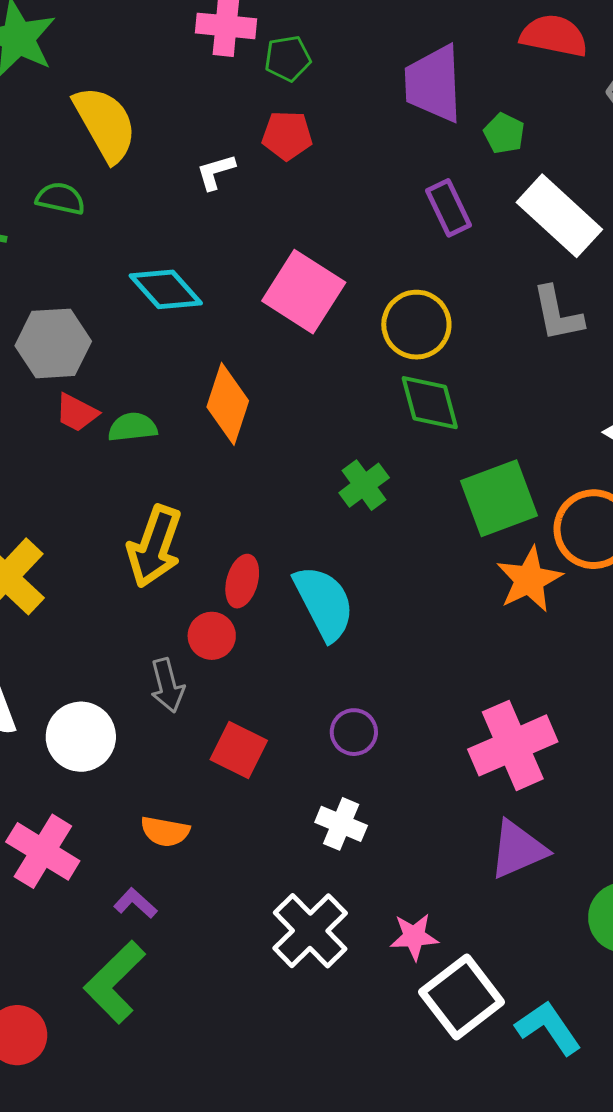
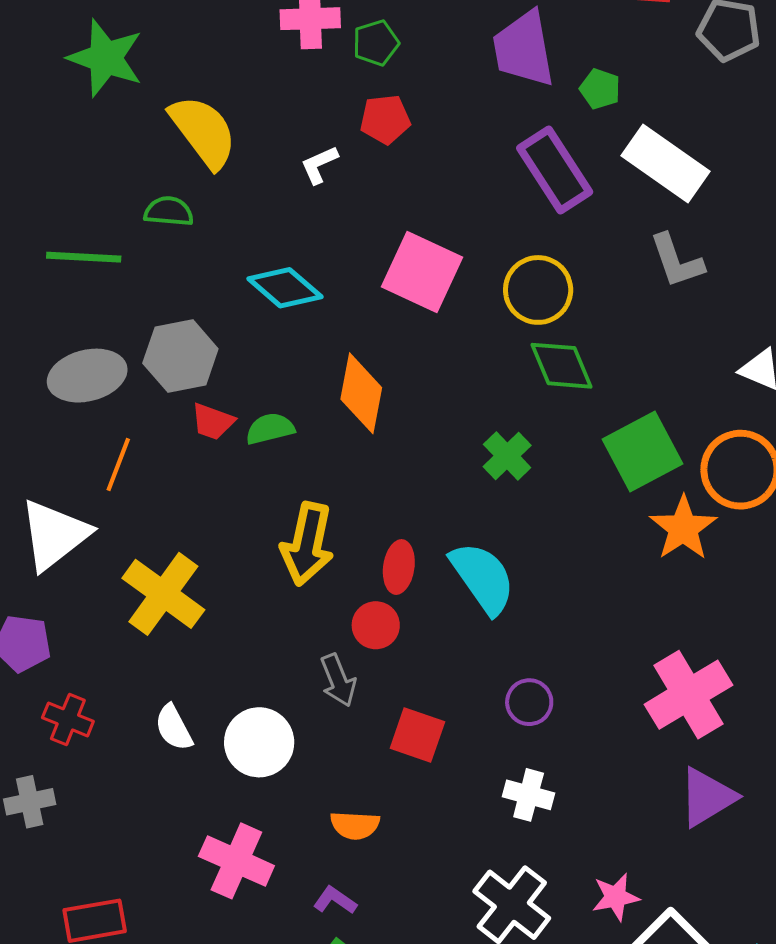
purple rectangle: (448, 208) -> (555, 170), size x1.5

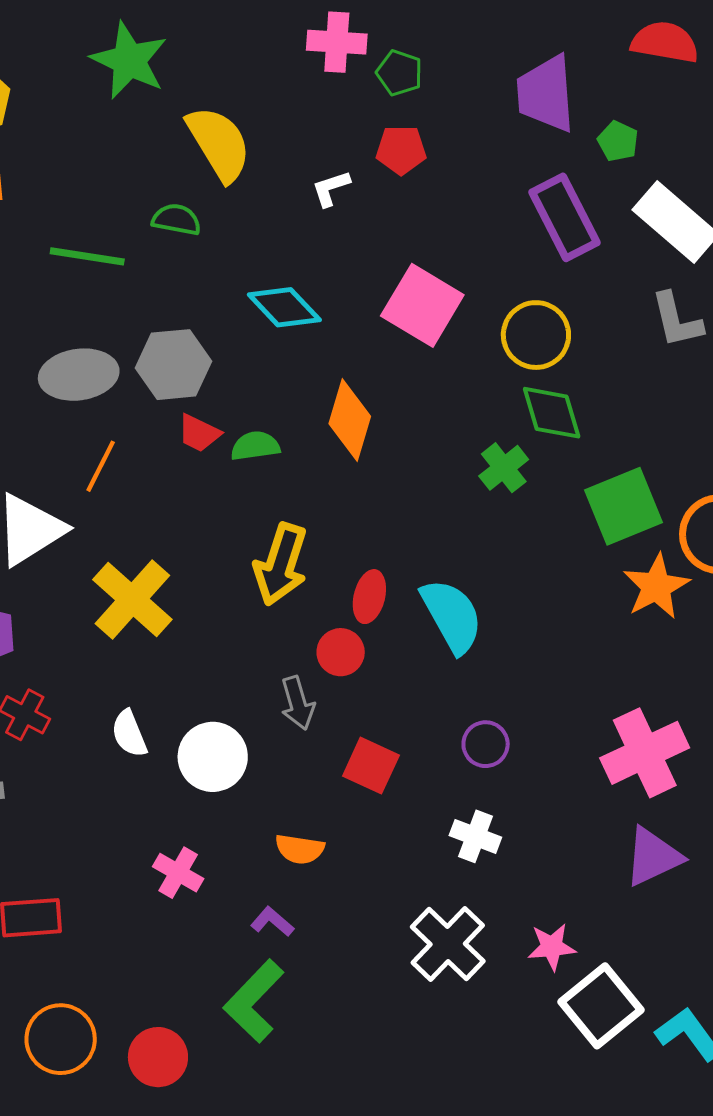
green pentagon: (376, 43) -> (399, 73), turned 30
green cross: (507, 456) -> (504, 468), moved
pink cross: (236, 861) -> (178, 873), size x0.7

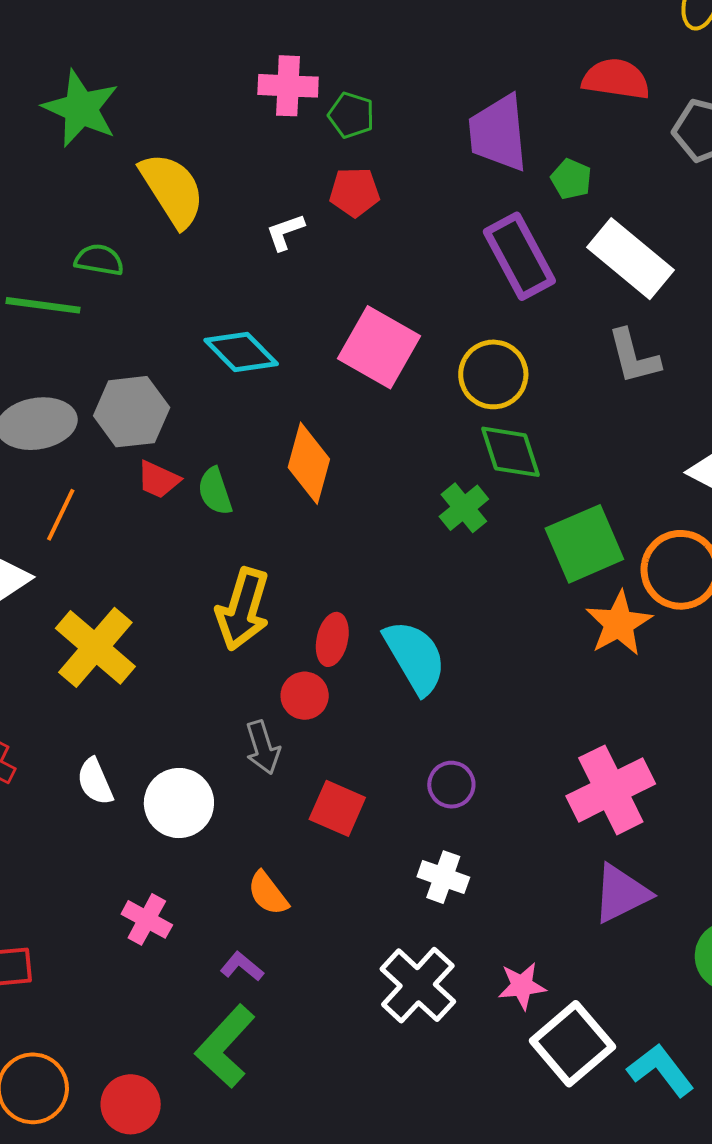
green semicircle: (176, 220) -> (99, 260), moved
green semicircle: (255, 446) -> (215, 491), turned -99
orange semicircle: (300, 849) -> (268, 893), turned 45

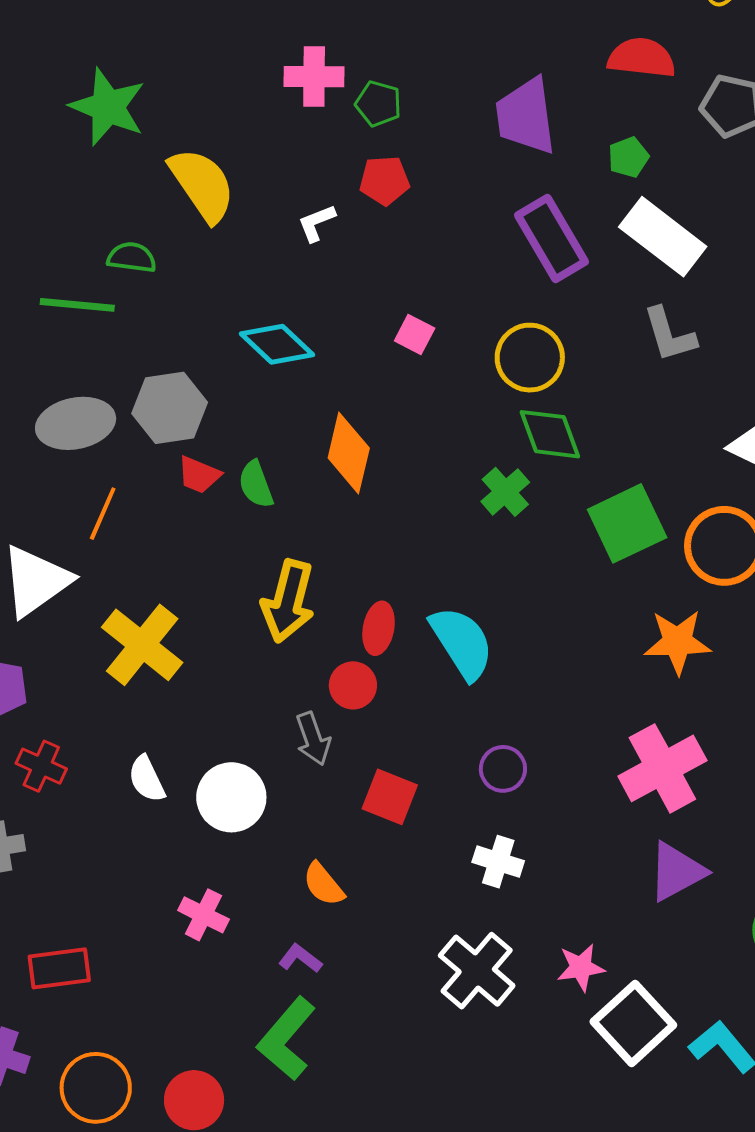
green pentagon: (571, 179) -> (628, 157), moved, turned 30
pink square: (379, 347) -> (415, 335), size x0.5
orange star: (619, 623) -> (678, 642), moved, turned 30

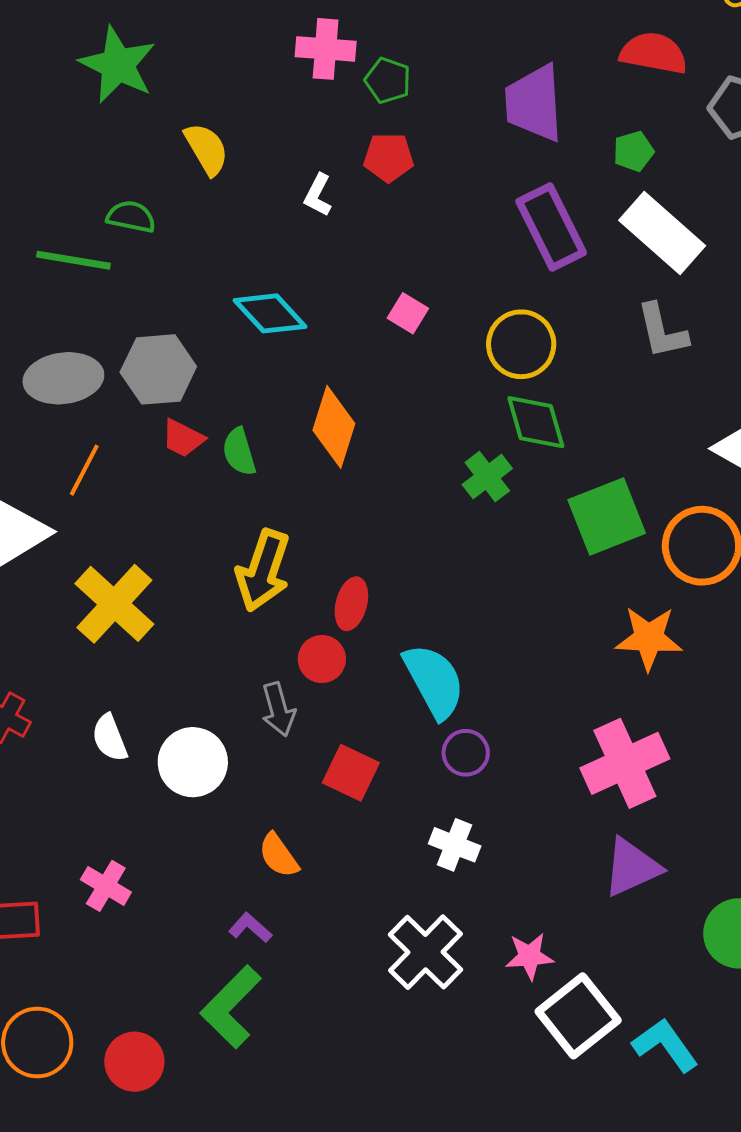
yellow semicircle: (202, 185) -> (206, 149), size x0.7
white L-shape: (317, 223) -> (318, 195), turned -45
cyan semicircle: (462, 643) -> (434, 681), moved
pink cross: (203, 915) -> (106, 886), moved

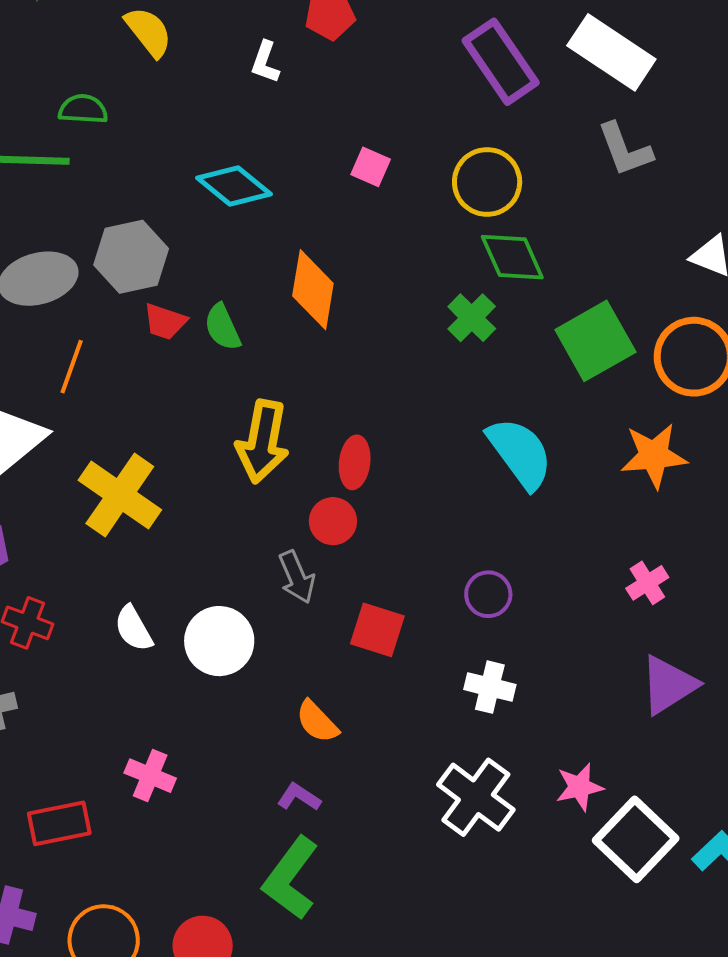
cyan semicircle: (434, 681) -> (520, 453), moved
pink cross: (625, 763) -> (647, 583), size x0.5

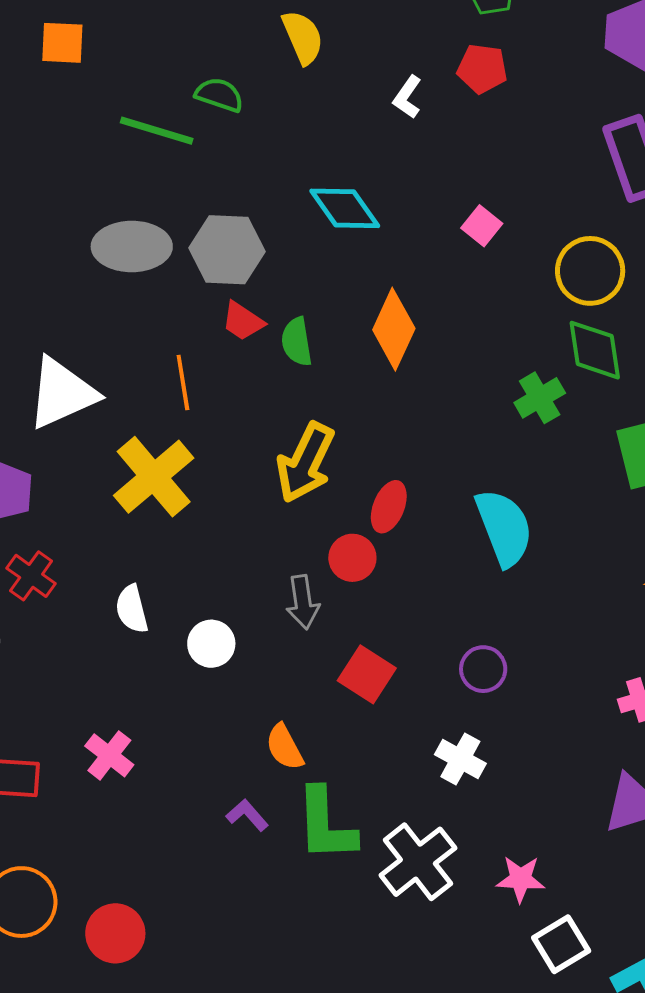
orange line: (72, 367) -> (183, 383), moved, turned -44
cyan semicircle: (520, 453) -> (504, 528), moved
white circle: (219, 641) -> (211, 644), size x0.7
white square: (636, 839) -> (561, 944), size x0.7
green L-shape: (291, 878) -> (326, 825), moved, turned -54

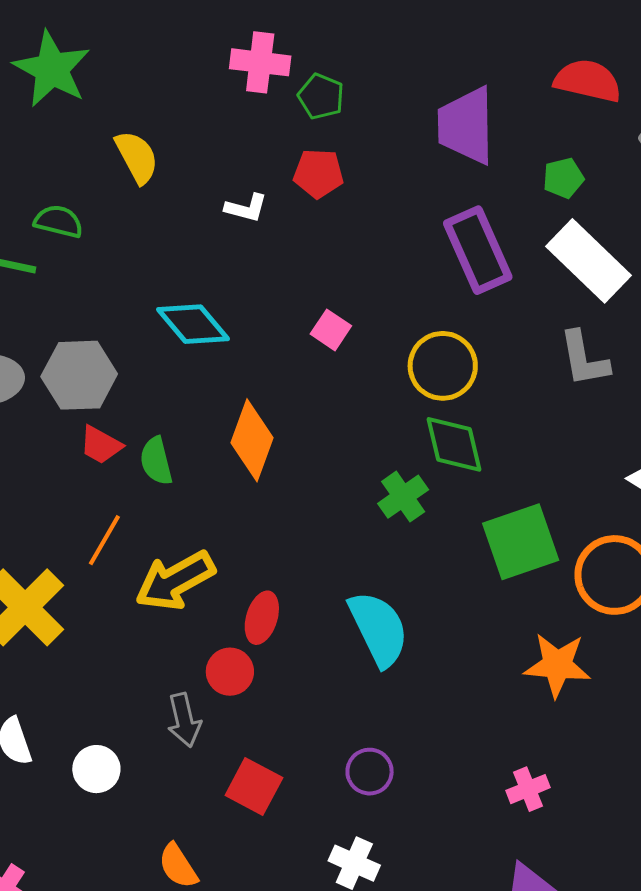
white L-shape: (407, 97) -> (246, 208), turned -105
orange line: (183, 383) -> (104, 540), moved, turned 44
yellow arrow: (305, 463) -> (175, 581), turned 40

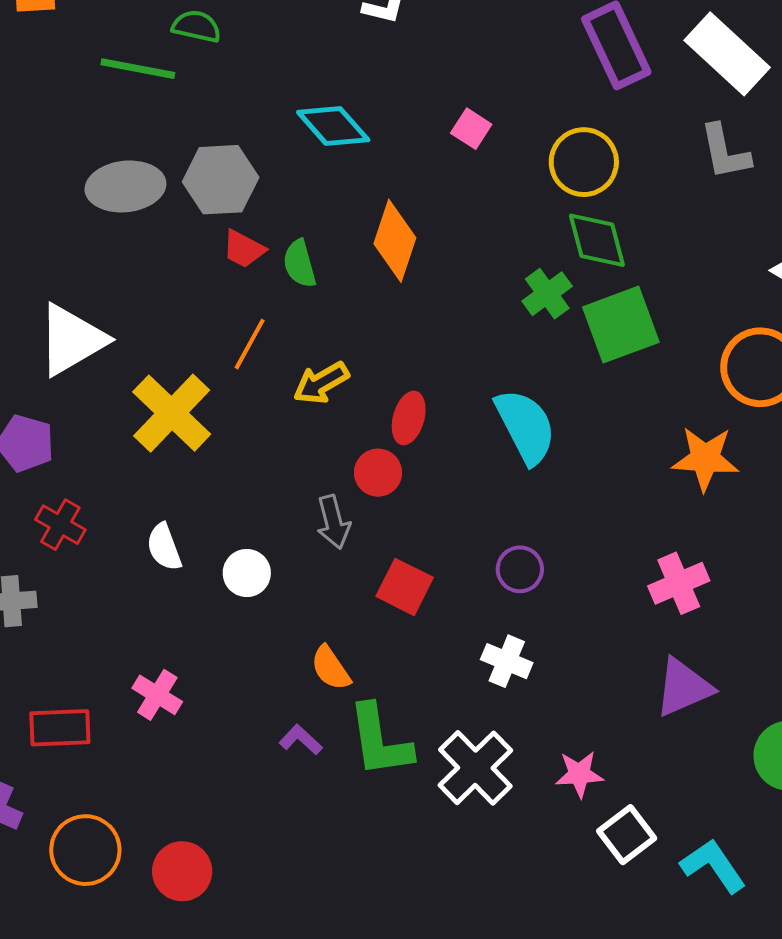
green square: (521, 542) -> (621, 325), moved
yellow arrow: (175, 581) -> (321, 383), size x0.7
pink cross: (528, 789) -> (679, 583), size x1.4

